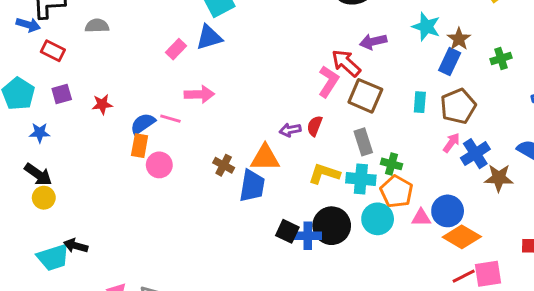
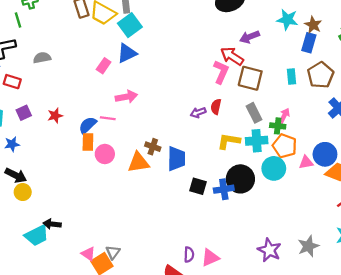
pink arrow: (451, 143) -> (284, 116), moved
orange triangle: (265, 158) -> (138, 162), moved
black square: (287, 231) -> (198, 186), moved

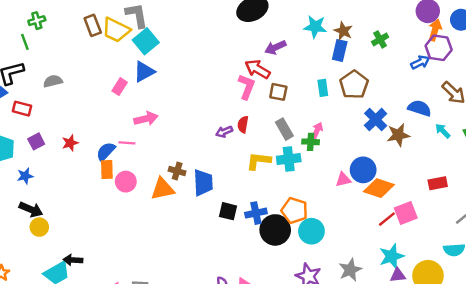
brown square: (250, 78) -> (278, 92), size x0.7
orange pentagon: (285, 146) -> (294, 211), moved
cyan circle: (274, 168) -> (311, 231), moved
black circle: (240, 179) -> (275, 230), moved

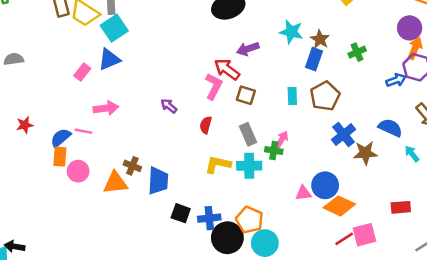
purple arrow: (224, 132) -> (169, 106), moved, turned 56

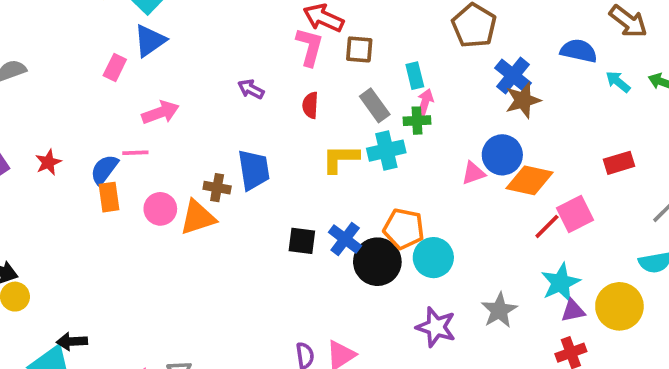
cyan rectangle: (292, 96) -> (415, 76), moved
brown star: (365, 153) -> (523, 100), moved
pink circle: (78, 171) -> (160, 209), moved
blue trapezoid: (158, 181) -> (254, 170), moved
blue cross: (209, 218) -> (345, 239), turned -35

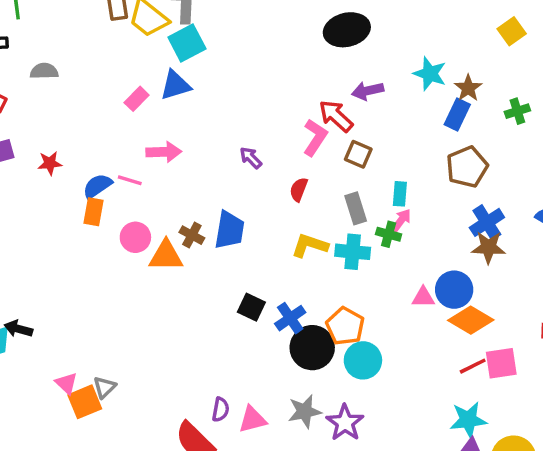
gray star: (499, 310) -> (305, 411), moved

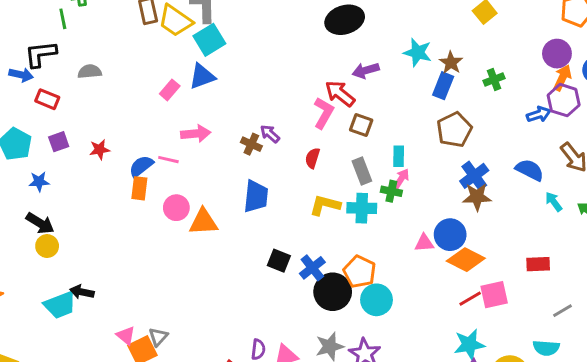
brown cross: (192, 235) -> (251, 144), moved

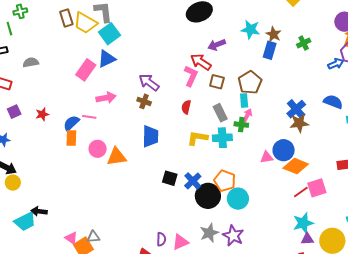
pink rectangle: (170, 90) -> (86, 70), size x1.5
brown pentagon: (454, 130) -> (250, 82), moved
purple arrow: (270, 134) -> (149, 82), moved, size x1.5
gray triangle: (158, 337) -> (93, 237), turned 48

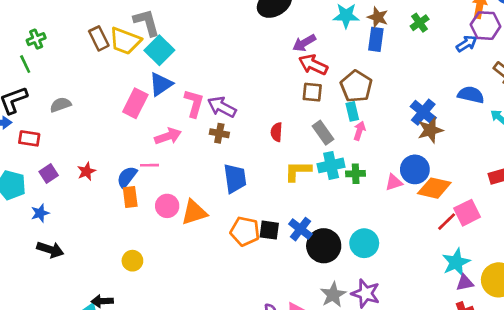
red arrow: (201, 62) -> (313, 65), moved
pink L-shape: (191, 76) -> (194, 103), moved
green cross: (241, 125) -> (356, 174), moved
orange pentagon: (225, 181) -> (245, 231), moved
yellow circle: (13, 183) -> (132, 261), moved

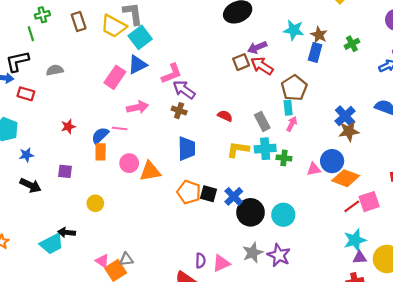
brown rectangle: (99, 38) -> (79, 22), moved
brown square: (312, 92) -> (241, 62), moved, turned -35
pink L-shape: (194, 103) -> (172, 74), moved, turned 45
red semicircle: (276, 132) -> (225, 116), turned 104
purple square: (49, 173) -> (65, 171), moved, turned 32

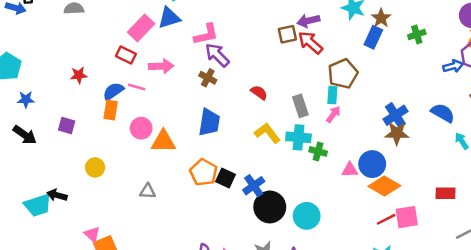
red rectangle: (26, 94) -> (126, 55), moved
yellow L-shape: (238, 149) -> (267, 133), turned 35
gray triangle: (126, 259) -> (148, 191), moved

